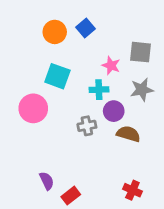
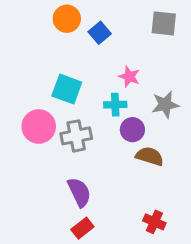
orange circle: (55, 32) -> (67, 19), moved
gray square: (141, 52) -> (164, 23), moved
gray cross: (87, 126) -> (76, 136), moved, size x1.4
purple semicircle: (47, 181) -> (79, 192), moved, size x1.4

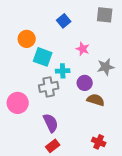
orange circle: (67, 19) -> (27, 39), moved
cyan cross: (115, 105) -> (63, 71), moved
pink circle: (39, 127) -> (18, 103), moved

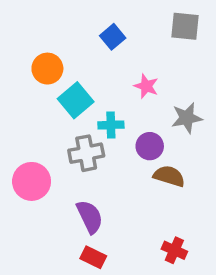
cyan square: (43, 57) -> (76, 100), turned 30
red rectangle: (53, 146) -> (93, 257), turned 64

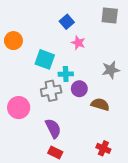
orange circle: (47, 69) -> (13, 41), moved
pink star: (146, 86) -> (78, 43), moved
cyan square: (76, 100) -> (45, 59), turned -30
purple circle: (150, 146) -> (79, 89), moved

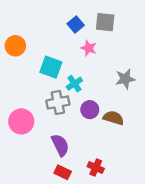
gray square: (110, 15) -> (105, 22), moved
cyan cross: (66, 74) -> (74, 84), turned -32
purple circle: (79, 89) -> (90, 110), moved
red cross: (103, 148) -> (96, 168), moved

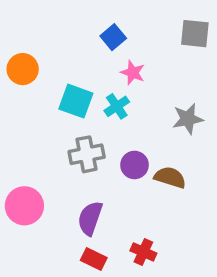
gray square: (105, 22) -> (195, 34), moved
cyan cross: (74, 84) -> (117, 106), moved
pink circle: (21, 121) -> (24, 206), moved
purple semicircle: (60, 145) -> (90, 218), turned -135

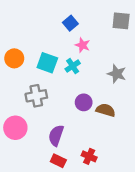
orange circle: (23, 69) -> (14, 58), moved
gray star: (188, 119) -> (117, 74), turned 30
gray cross: (87, 154) -> (36, 96), moved

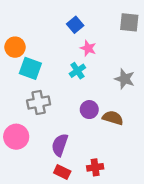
orange circle: (14, 58) -> (15, 47), moved
cyan square: (47, 63) -> (30, 68), moved
red cross: (89, 156) -> (95, 167), turned -32

